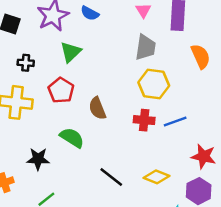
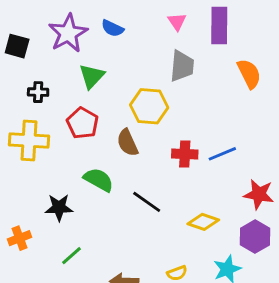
yellow hexagon: (154, 84) -> (149, 106), moved
black line: (111, 177) -> (147, 202), moved

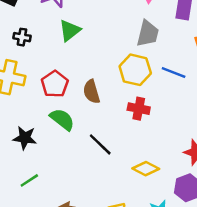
yellow hexagon: (149, 106) -> (135, 70), moved
red pentagon: (83, 123) -> (55, 84), moved
blue line: (222, 154) -> (174, 73), moved, turned 35

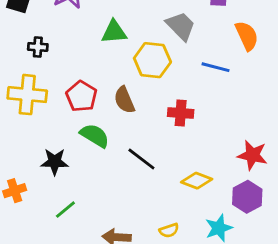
green triangle: (70, 30) -> (114, 32), moved, turned 40
gray trapezoid: (148, 33) -> (181, 26), turned -52
yellow hexagon: (135, 70) -> (152, 60), moved

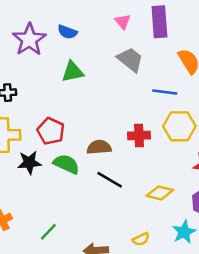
yellow hexagon: (152, 60) -> (179, 126), moved
brown semicircle: (124, 100) -> (99, 147), moved, turned 115
black star: (55, 162) -> (29, 163), moved

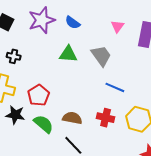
gray trapezoid: (130, 60) -> (101, 56), moved
blue line: (165, 92) -> (115, 87), moved

